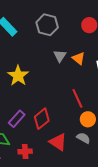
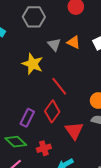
yellow star: (18, 76) -> (33, 64), moved
red line: (77, 98) -> (59, 86), moved
red triangle: (58, 142) -> (74, 131), turned 36

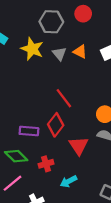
gray hexagon: (34, 17) -> (51, 22), moved
yellow star: (33, 64) -> (32, 49), moved
purple rectangle: (27, 118) -> (29, 131), turned 66

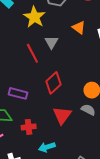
gray triangle: (59, 54) -> (51, 42), moved
red line: (64, 98) -> (32, 53), moved
red diamond: (56, 125) -> (54, 83), moved

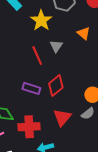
purple rectangle: (18, 93) -> (31, 88), moved
gray semicircle: (88, 110) -> (88, 114), turned 112
red cross: (29, 127) -> (29, 127), size x1.5

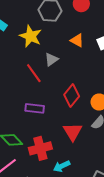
gray triangle: (56, 46) -> (51, 59), turned 32
red diamond: (56, 86) -> (72, 96), moved

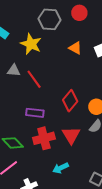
gray triangle: (51, 59) -> (14, 70), moved, turned 40
red cross: (40, 148) -> (44, 138), moved

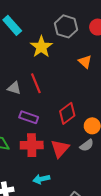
gray triangle: (14, 70) -> (14, 88), moved

